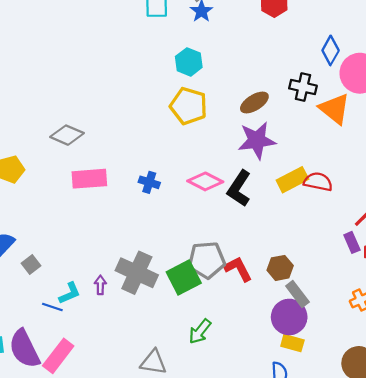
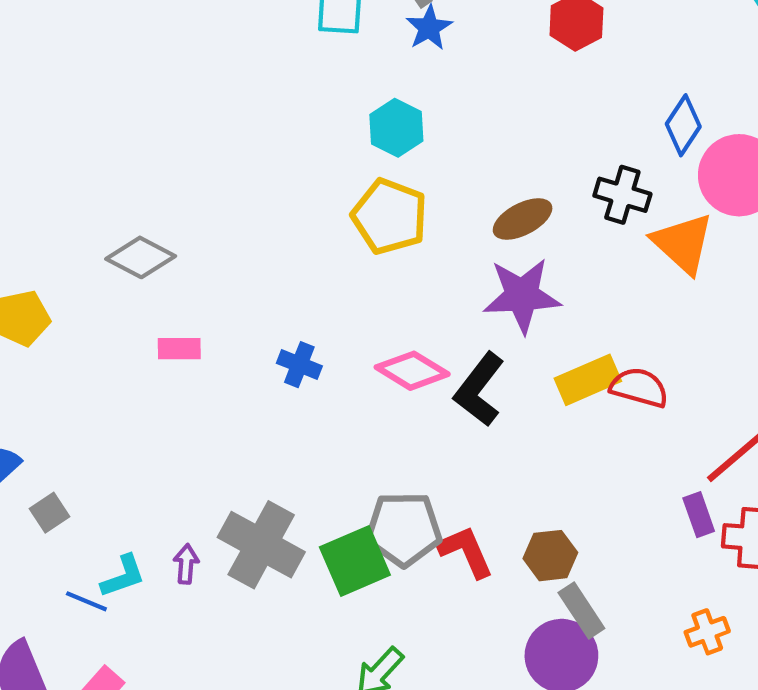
pink rectangle: (89, 179) -> (179, 349), size x0.6

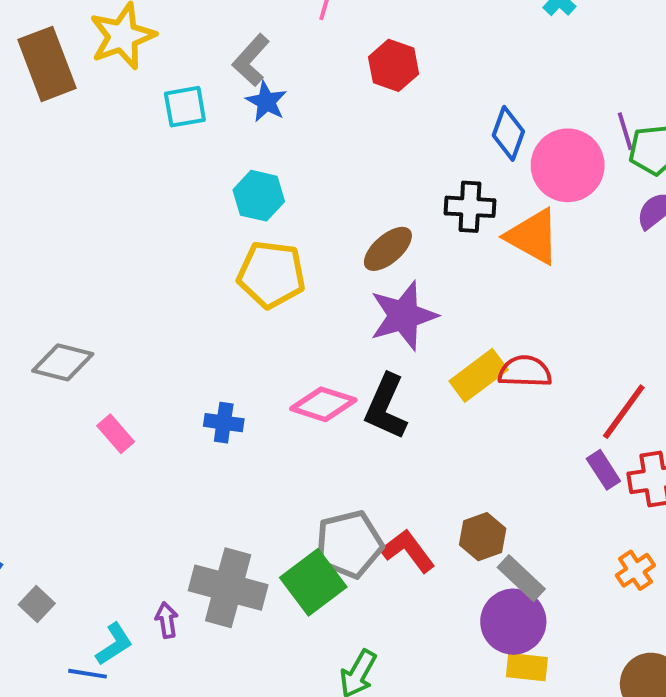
pink rectangle: (179, 349) -> (116, 434), turned 63

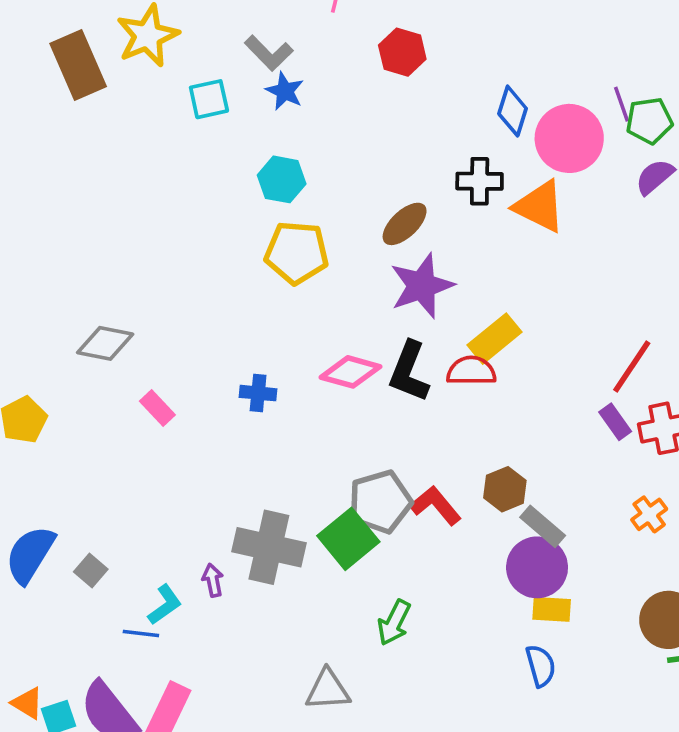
gray L-shape: (251, 60) -> (269, 53), turned -84
red semicircle: (525, 371) -> (471, 371), moved

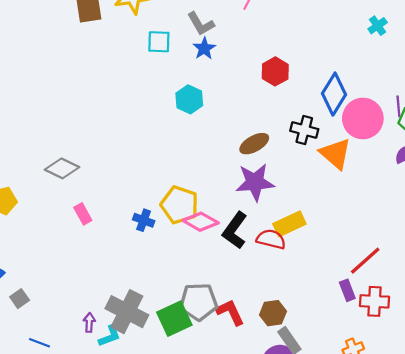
red hexagon: (402, 52) -> (275, 71), moved
blue diamond: (513, 111) -> (334, 94), size x1.4
yellow pentagon: (297, 253) -> (180, 205), moved
cyan L-shape: (165, 605) -> (110, 336), moved

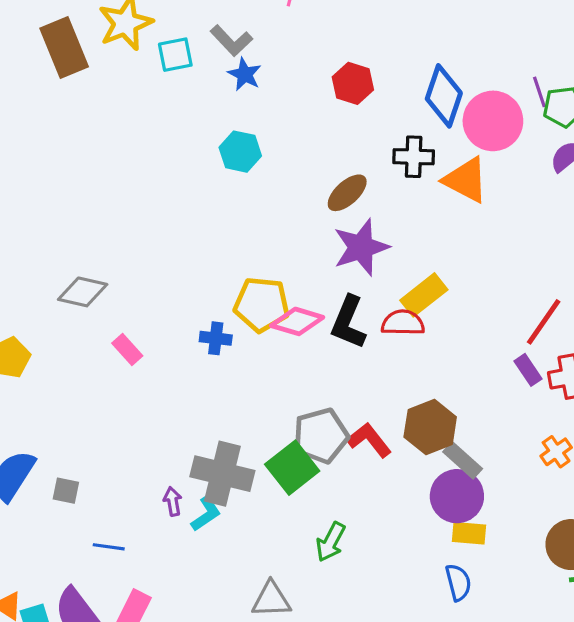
cyan square: (159, 42) -> (175, 55), moved
gray square: (20, 299) -> (66, 491), turned -30
brown hexagon: (273, 313) -> (430, 427), size x1.4

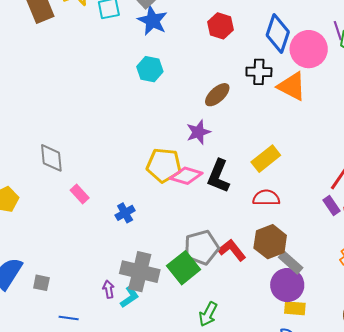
blue star: (245, 74) -> (152, 21), size x1.4
purple star: (361, 247) -> (198, 132), moved, size x0.7
gray diamond: (83, 292) -> (51, 158), turned 72
red semicircle: (403, 323) -> (266, 198), moved
blue cross: (216, 338) -> (125, 213), moved, turned -36

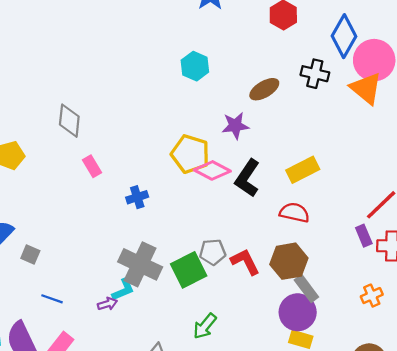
cyan hexagon: (150, 69) -> (195, 66), moved
orange triangle: (292, 86) -> (366, 88), moved
gray pentagon: (201, 247) -> (213, 252), size x0.7
purple arrow: (109, 289) -> (107, 304), moved, turned 72

